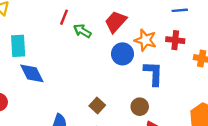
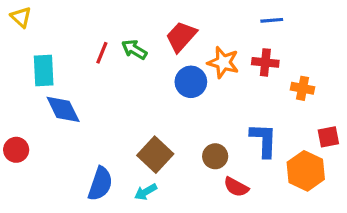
red line: (64, 17) -> (102, 53), moved
blue L-shape: (153, 73) -> (264, 140), moved
brown square: (97, 106) -> (155, 155), size x1.5

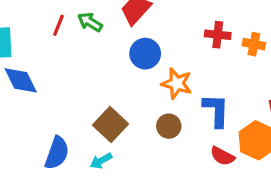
orange star: (223, 62) -> (177, 84), moved
orange cross: (303, 88) -> (254, 44), moved
red semicircle: (236, 187) -> (222, 156), moved

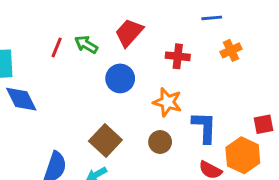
red cross: (218, 35) -> (178, 56), moved
orange cross: (254, 44) -> (231, 50), moved, turned -36
blue circle: (145, 54) -> (120, 78), moved

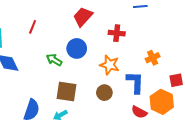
green arrow: (86, 44) -> (54, 60), moved
orange cross: (231, 50) -> (153, 58), moved
brown square: (105, 141) -> (66, 92), turned -35

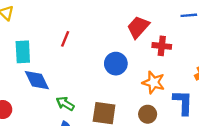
red trapezoid: (83, 17) -> (138, 27), moved
green arrow: (54, 60) -> (65, 104), moved

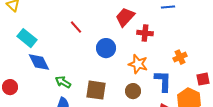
red line: (65, 39) -> (76, 27), moved, turned -64
cyan rectangle: (23, 52) -> (27, 38), turned -48

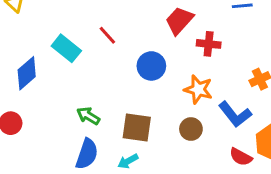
cyan rectangle: (27, 38) -> (66, 48), moved
blue diamond: (39, 62) -> (27, 73), moved, turned 75
blue L-shape: (163, 81) -> (235, 114), turned 140

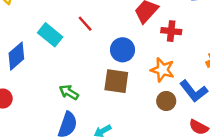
brown square: (137, 128) -> (116, 81), moved
brown circle: (191, 129) -> (166, 101), moved

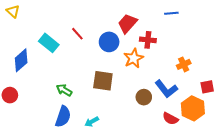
blue circle: (123, 50) -> (109, 42), moved
orange star: (162, 70) -> (134, 58), moved, turned 30

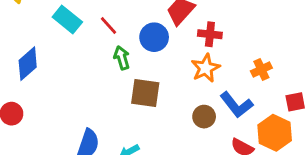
cyan rectangle: (49, 43) -> (67, 20), moved
orange star: (134, 58) -> (206, 68), moved
green arrow: (64, 90) -> (122, 58), moved, turned 42

